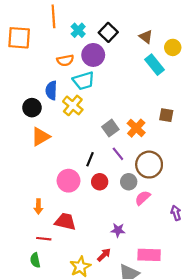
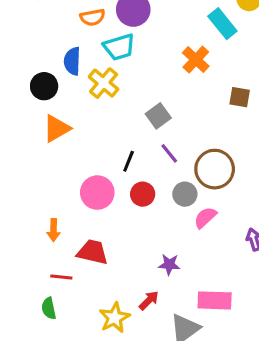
orange cross: (136, 128) -> (196, 60), moved

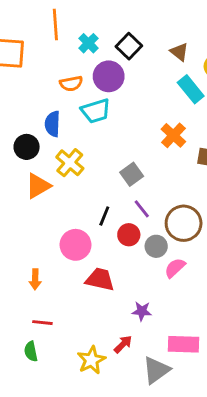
orange cross: (196, 60) -> (173, 135), moved
yellow cross: (104, 83) -> (70, 163), moved
red circle: (143, 194) -> (129, 235), moved
red trapezoid: (93, 252) -> (100, 279), moved

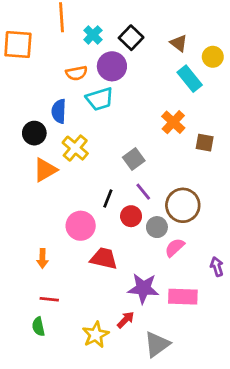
purple star: (142, 311) -> (143, 288), size x1.6
pink rectangle: (184, 344) -> (183, 297), moved

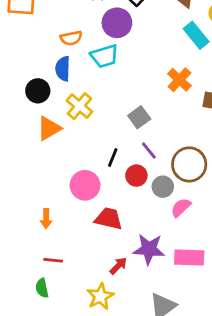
orange semicircle: (77, 73) -> (71, 38), moved
red arrow: (126, 320) -> (118, 266), moved

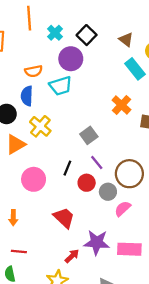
pink circle: (85, 185) -> (34, 179), moved
red trapezoid: (109, 219) -> (64, 218), turned 30

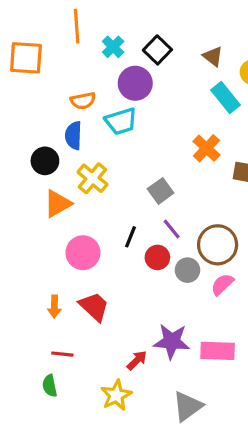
pink semicircle: (123, 209) -> (222, 284), moved
red trapezoid: (64, 218) -> (94, 307), moved

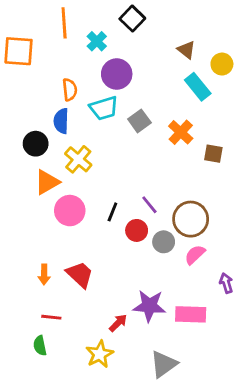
black square: (157, 50) -> (132, 19), moved
orange semicircle: (83, 101) -> (70, 90), turned -85
gray square: (161, 191) -> (139, 121), moved
pink circle: (83, 253) -> (70, 211), moved

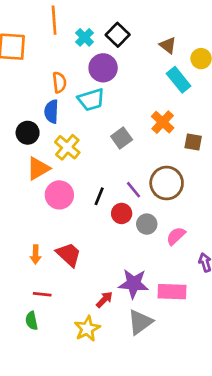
black square: (132, 19) -> (118, 35), moved
gray square: (139, 121) -> (122, 138), moved
brown circle: (191, 219) -> (167, 183), moved
gray triangle: (164, 364) -> (140, 322), moved

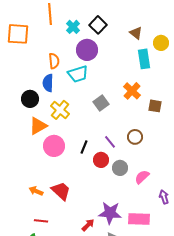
cyan rectangle: (179, 80) -> (144, 59), turned 30
brown circle: (167, 183) -> (135, 137), size x0.6
orange arrow: (36, 255) -> (36, 191), turned 112

